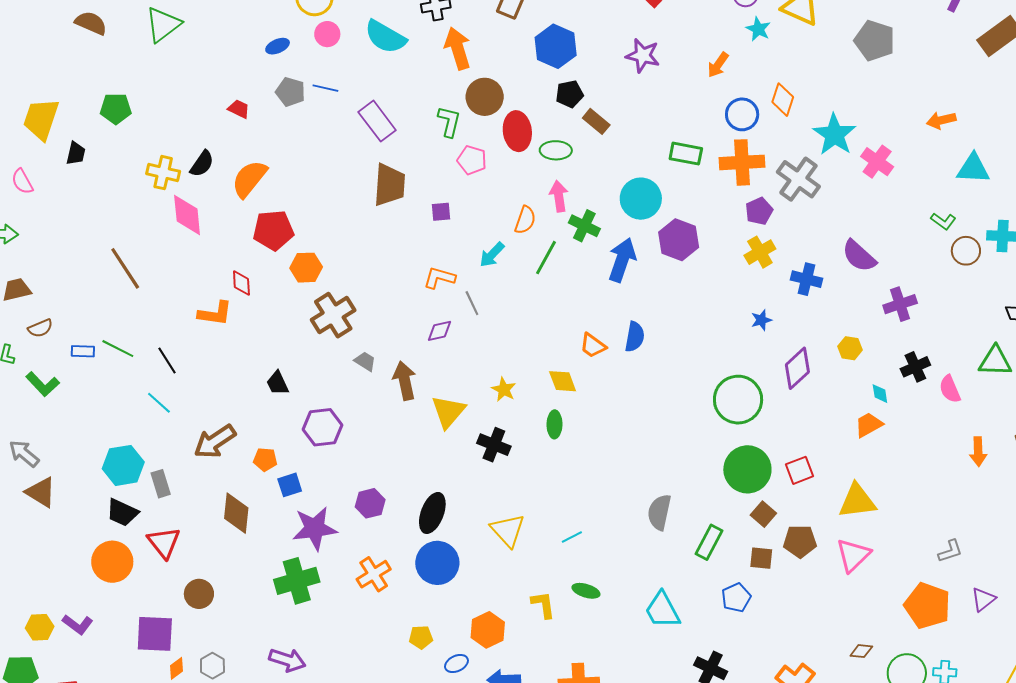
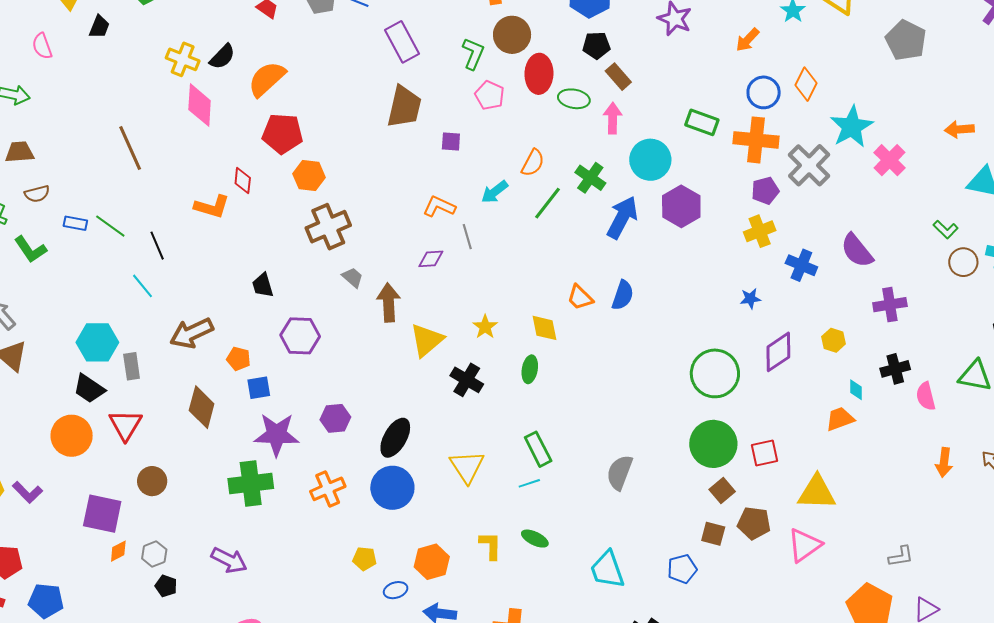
pink arrow: (559, 196) -> (613, 118), moved
green rectangle: (709, 542) -> (538, 449), moved, turned -64

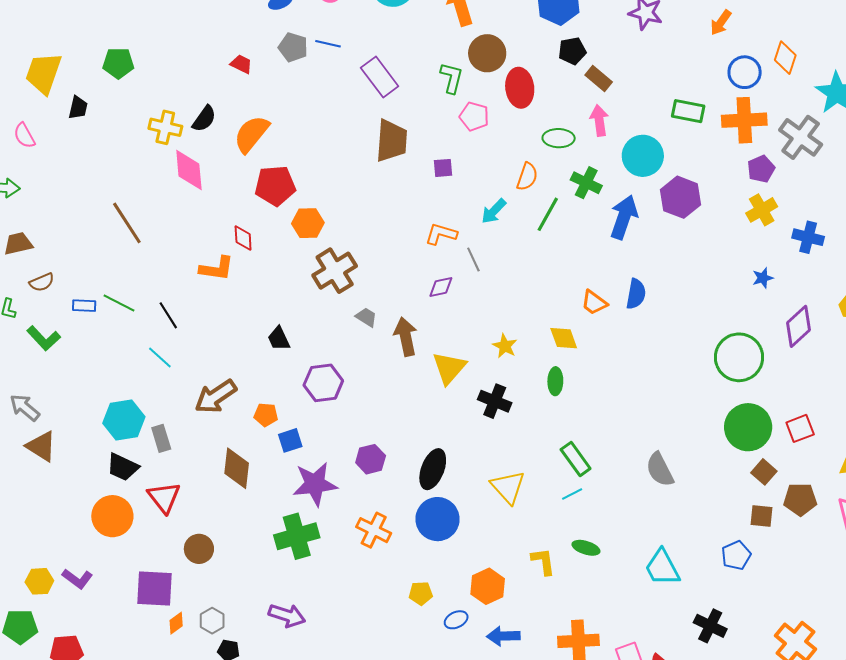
green ellipse: (574, 99) -> (559, 138), moved
gray semicircle: (620, 472) -> (660, 470), turned -39
orange cross: (328, 489) -> (374, 530), turned -32

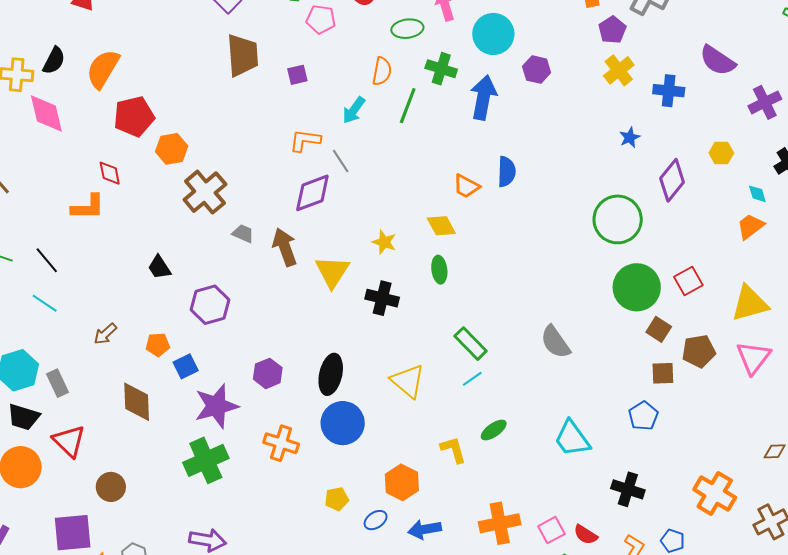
purple hexagon: (680, 197) -> (537, 70), size x0.7
purple diamond: (441, 287) -> (312, 193), size x1.6
brown arrow: (216, 397) -> (105, 334), size x0.6
green ellipse: (586, 548) -> (494, 430), turned -44

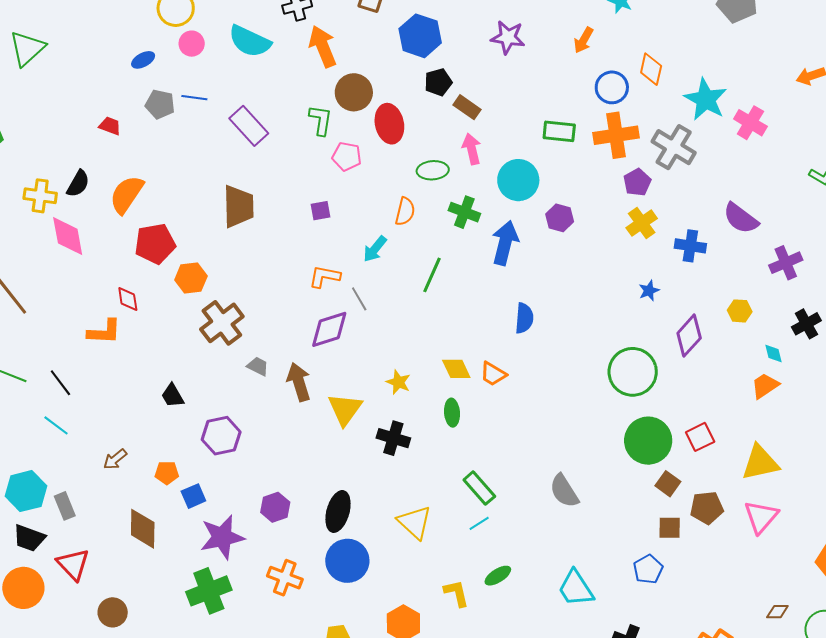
brown trapezoid: (243, 55) -> (238, 206), moved
green line: (408, 106) -> (432, 275), moved
orange trapezoid: (466, 186) -> (493, 374), moved

